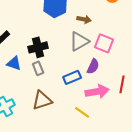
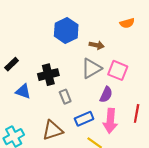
gray rectangle: (38, 68) -> (65, 97), moved
blue rectangle: (72, 77) -> (84, 119), moved
pink arrow: (97, 91) -> (110, 121), turned 105

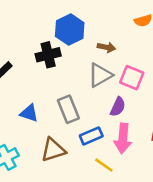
black cross: (48, 75) -> (48, 55), moved
blue triangle: (23, 91) -> (29, 113), moved
gray rectangle: (65, 97) -> (68, 109), size x1.5

